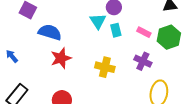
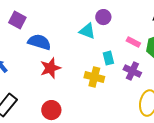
cyan triangle: (98, 21) -> (87, 31), turned -36
cyan rectangle: (116, 30) -> (108, 58), moved

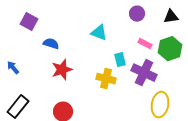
purple circle: (103, 17) -> (137, 14), moved
blue semicircle: (39, 42) -> (51, 44), size x0.7
purple cross: (132, 71) -> (144, 73), size x1.4

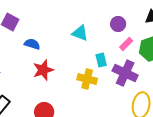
purple circle: (137, 14) -> (118, 24), moved
pink rectangle: (145, 44) -> (126, 44), turned -72

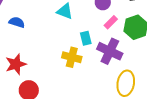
red star: (43, 70) -> (16, 64), moved

